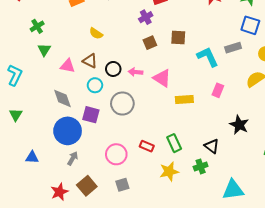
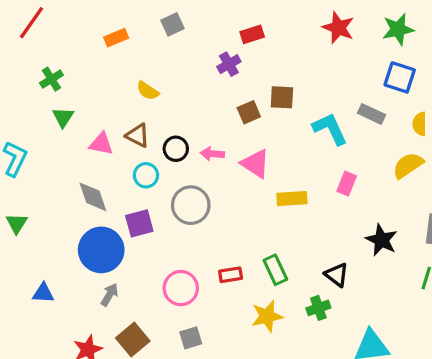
brown square: (150, 43) -> (249, 112), moved
gray rectangle: (233, 48) -> (372, 114), turned 42
purple square: (91, 115) -> (139, 223), turned -30
red rectangle: (147, 146) -> (231, 275), turned -32

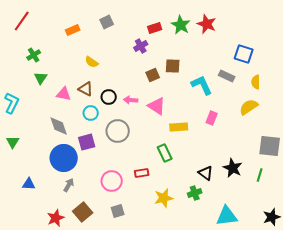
green star: (398, 29) -> (181, 25), moved, turned -30
black star: (381, 240) -> (233, 168), moved
green rectangle: (275, 270) -> (165, 153), moved

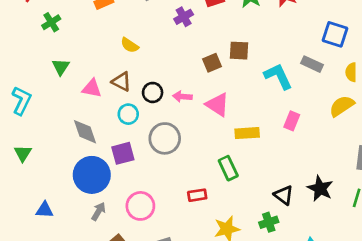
purple cross: (141, 46) -> (184, 17), moved
green cross: (34, 55) -> (51, 22), moved
pink circle: (112, 181) -> (140, 206), moved

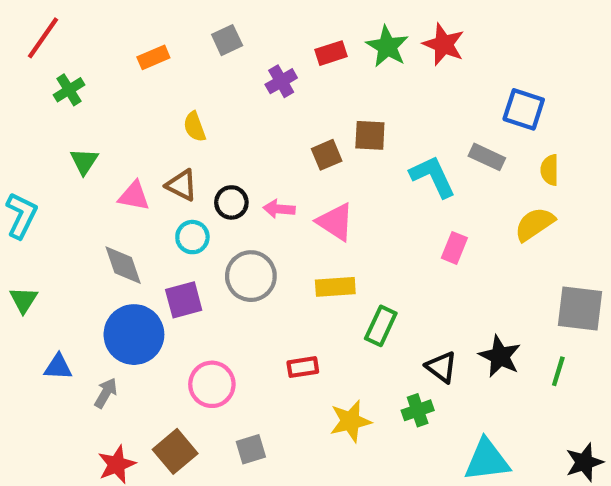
yellow semicircle: (130, 45) -> (195, 127), turned 36
yellow rectangle: (247, 133) -> (335, 287), moved
green rectangle: (228, 168) -> (381, 326), moved, turned 50
blue triangle: (44, 210) -> (58, 367), moved
gray arrow: (99, 211) -> (106, 393), moved

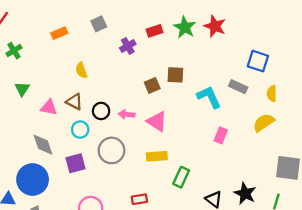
blue circle: (134, 335) -> (33, 180), moved

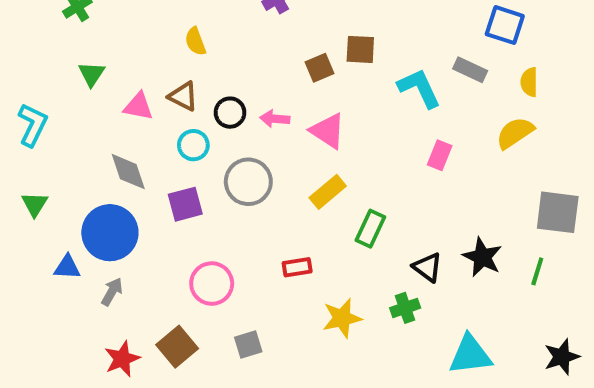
yellow rectangle: (157, 156) -> (328, 192), turned -36

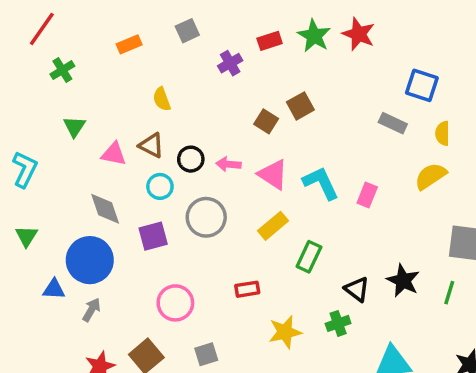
brown square: (360, 49) -> (300, 106), turned -32
brown square: (320, 68) -> (266, 121), turned -35
cyan L-shape: (419, 88) -> (321, 183), moved

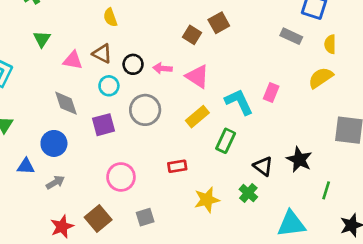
cyan L-shape: (321, 183) -> (239, 102), moved
blue circle: (90, 260) -> (54, 143), size x0.7
green line: (449, 293) -> (326, 190), moved
gray arrow: (91, 310) -> (55, 182), turned 30
green cross: (338, 323) -> (248, 193), turned -30

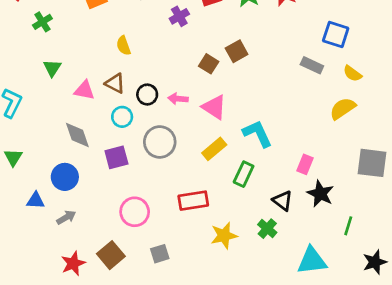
yellow semicircle: (330, 44) -> (352, 74), turned -54
pink rectangle: (271, 93) -> (305, 164), moved
red rectangle: (177, 166) -> (193, 201), size x1.5

